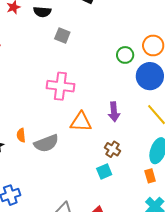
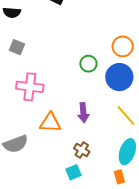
gray square: (62, 36) -> (17, 47), moved
green circle: (125, 55) -> (88, 64), moved

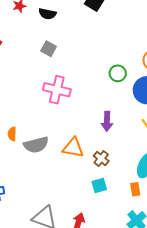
orange triangle: (50, 123) -> (73, 148), moved
cyan square: (73, 172) -> (99, 185), moved

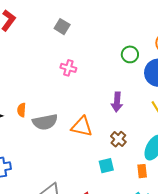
pink cross: (57, 90) -> (68, 68), size x0.6
brown cross: (101, 158) -> (118, 139), moved

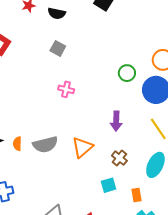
orange semicircle: (22, 110) -> (17, 144), moved
orange triangle: (82, 127) -> (82, 147), turned -50
orange rectangle: (142, 171) -> (137, 195), moved

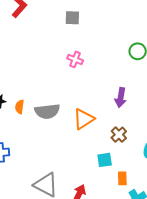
gray square: (58, 48) -> (72, 18), turned -35
orange rectangle: (137, 195) -> (122, 178), moved

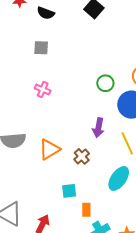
purple arrow: (121, 98) -> (98, 128), moved
brown cross: (119, 135) -> (82, 156), moved

